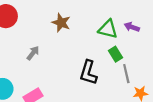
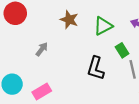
green triangle: (108, 29) -> (103, 26), moved, turned -42

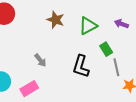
gray arrow: (42, 49) -> (40, 60), moved, turned 104

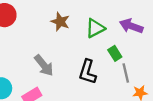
purple arrow: (121, 24) -> (131, 26), size x1.5
gray arrow: (40, 60) -> (44, 65), size x1.5

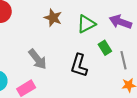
gray line: (126, 73) -> (124, 60), moved

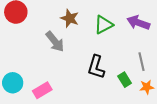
green rectangle: (105, 48) -> (125, 80), moved
gray arrow: (38, 59) -> (55, 42), moved

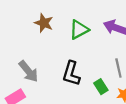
gray arrow: (55, 42) -> (28, 71), moved

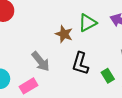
brown star: (44, 23) -> (64, 34), moved

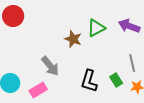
black L-shape: (80, 64) -> (89, 81), moved

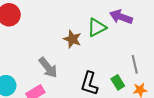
purple arrow: (129, 26) -> (121, 17), moved

